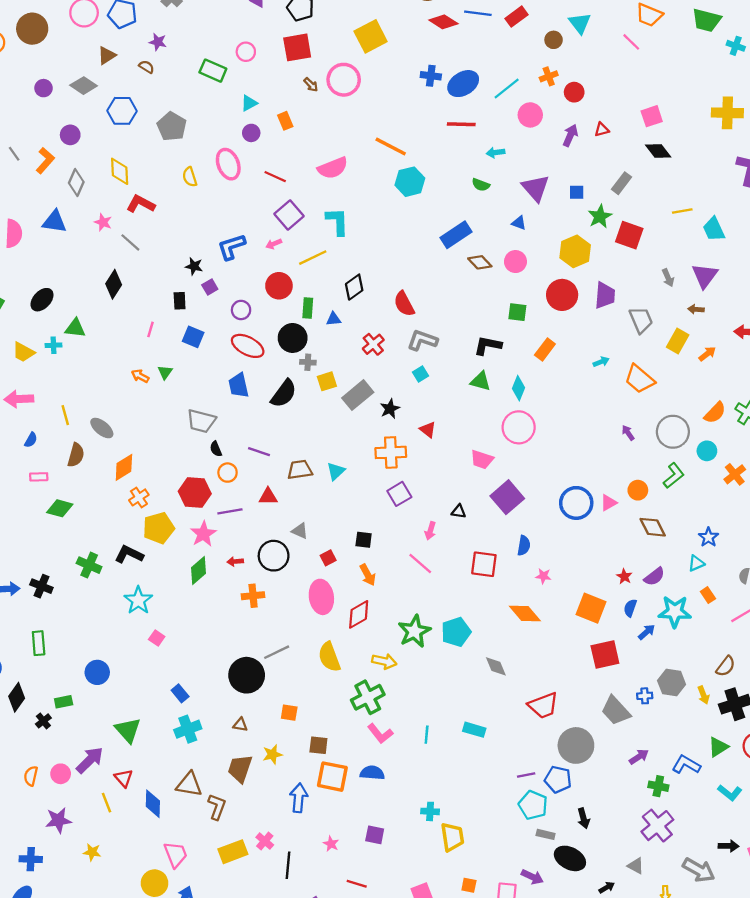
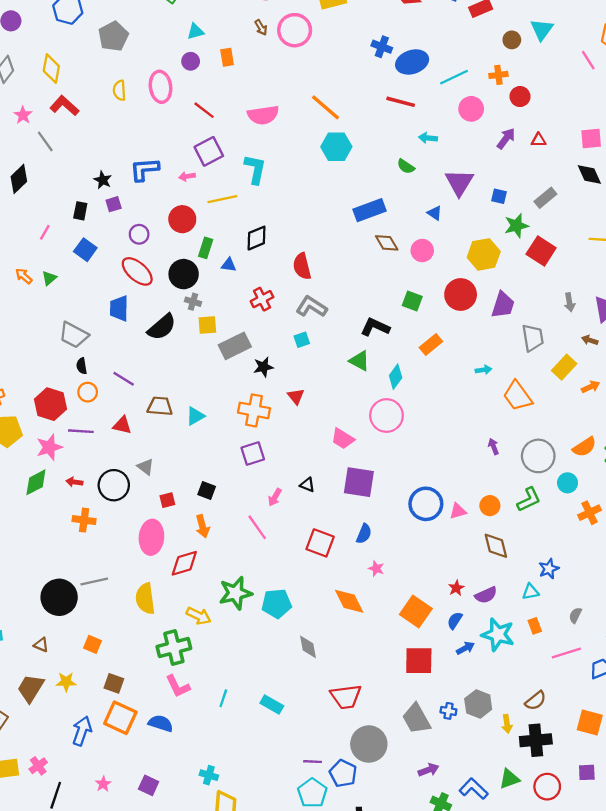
purple square: (507, 497) -> (359, 482), turned 36

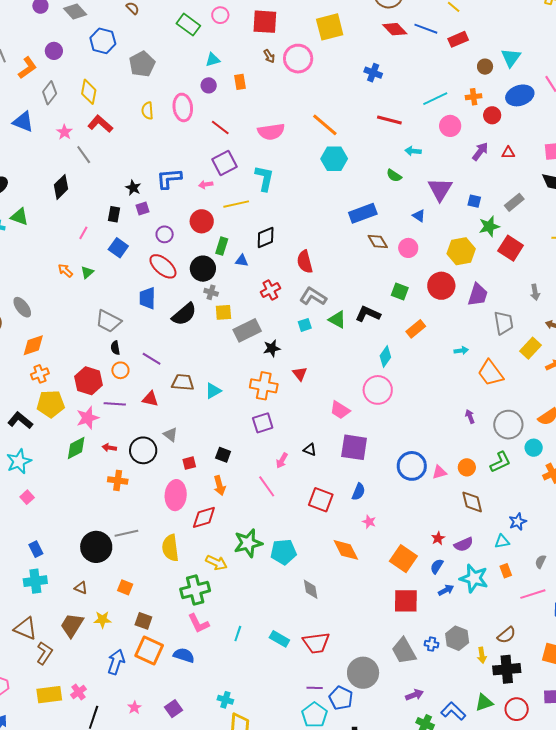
blue ellipse: (412, 62) -> (520, 95), moved
green triangle: (360, 361) -> (337, 320), moved
red trapezoid: (346, 697) -> (316, 643), moved
purple square: (149, 785) -> (174, 709), turned 30

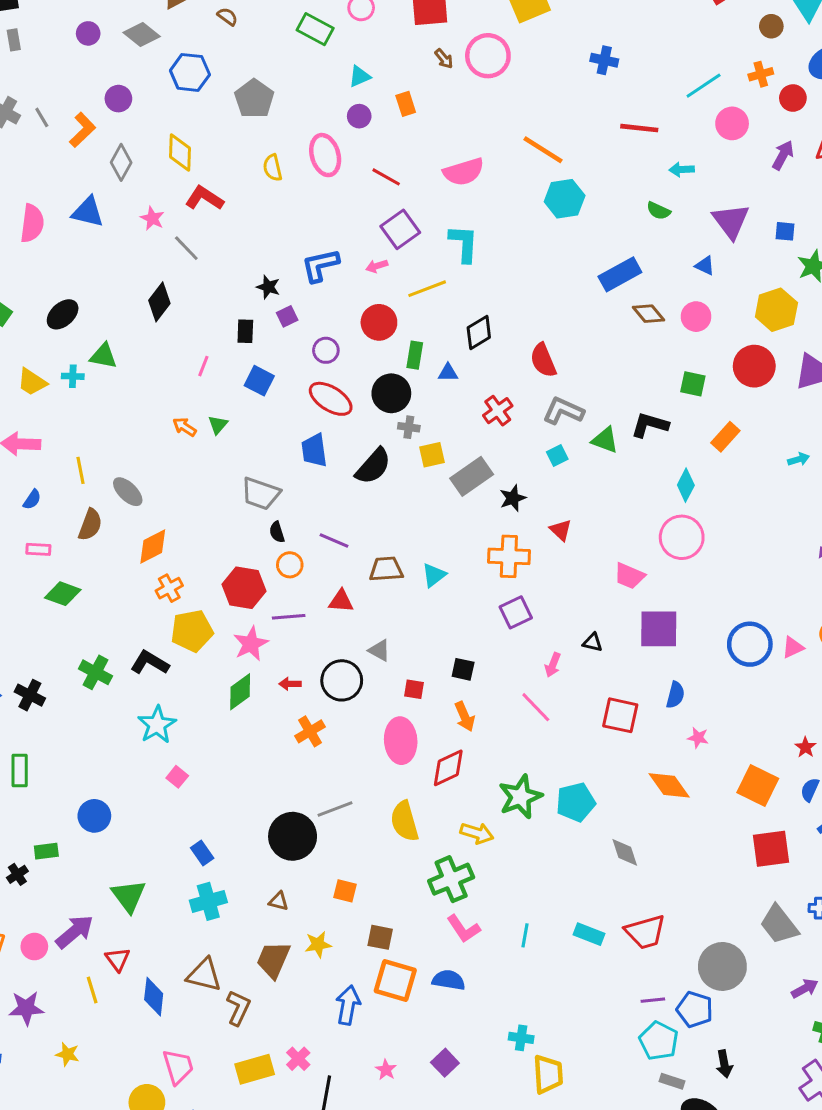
red square: (189, 463) -> (414, 689), turned 32
orange cross: (118, 480) -> (310, 731), turned -30

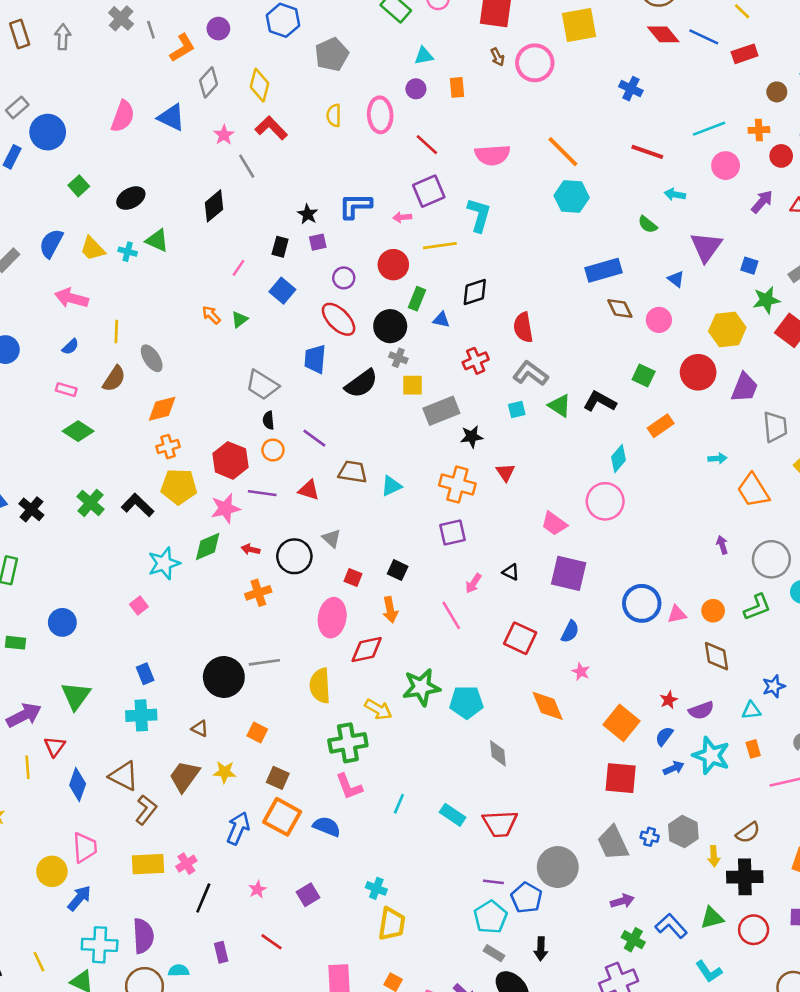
cyan star: (157, 725) -> (164, 563), moved

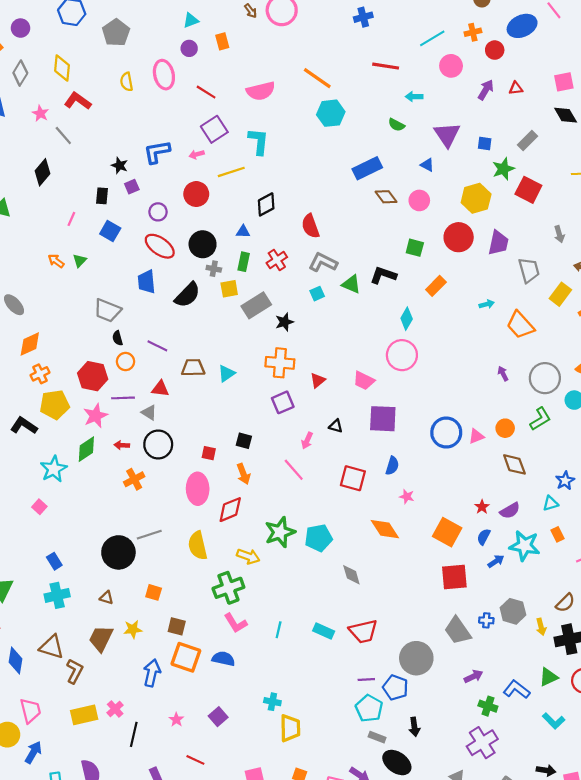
blue cross: (631, 89) -> (363, 17), turned -30
green rectangle: (417, 299) -> (244, 262), moved
red triangle: (506, 472) -> (318, 380), moved, turned 35
gray triangle: (332, 538) -> (149, 413), moved

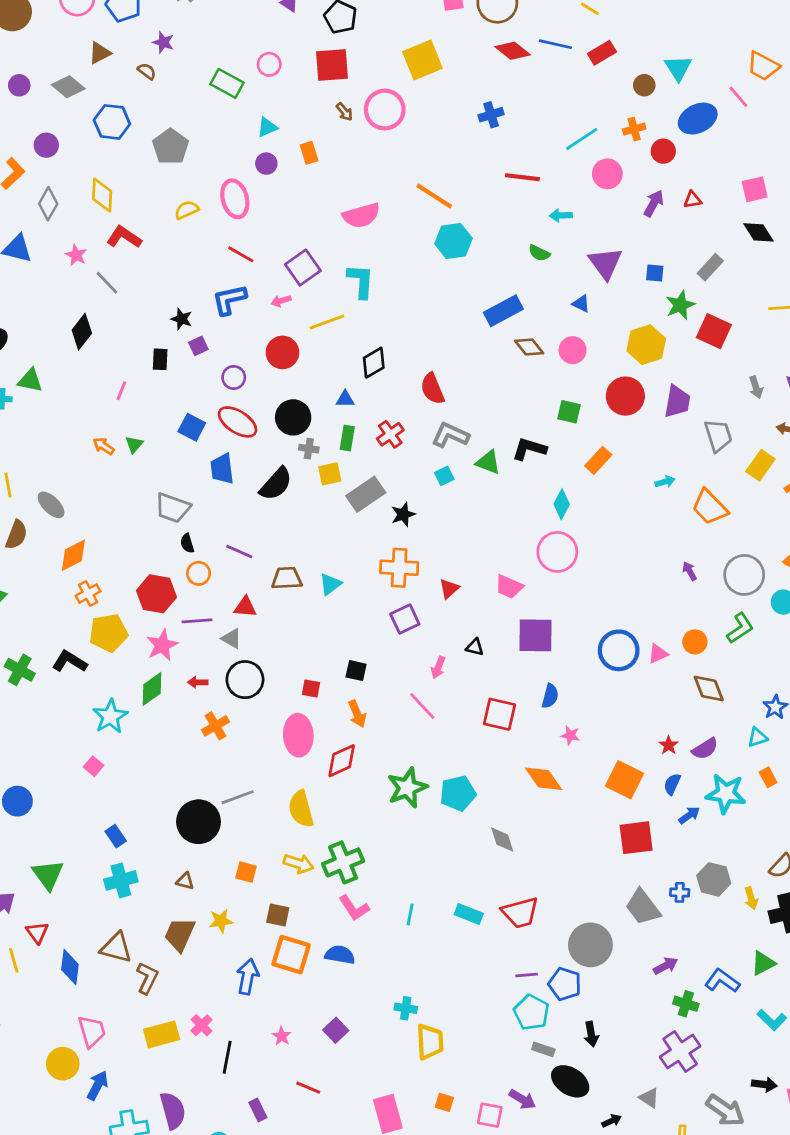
yellow semicircle: (127, 82) -> (187, 210), turned 78
red line: (206, 92) -> (241, 254), moved
blue square: (110, 231) -> (192, 427), moved
yellow arrow: (248, 556) -> (299, 864), moved

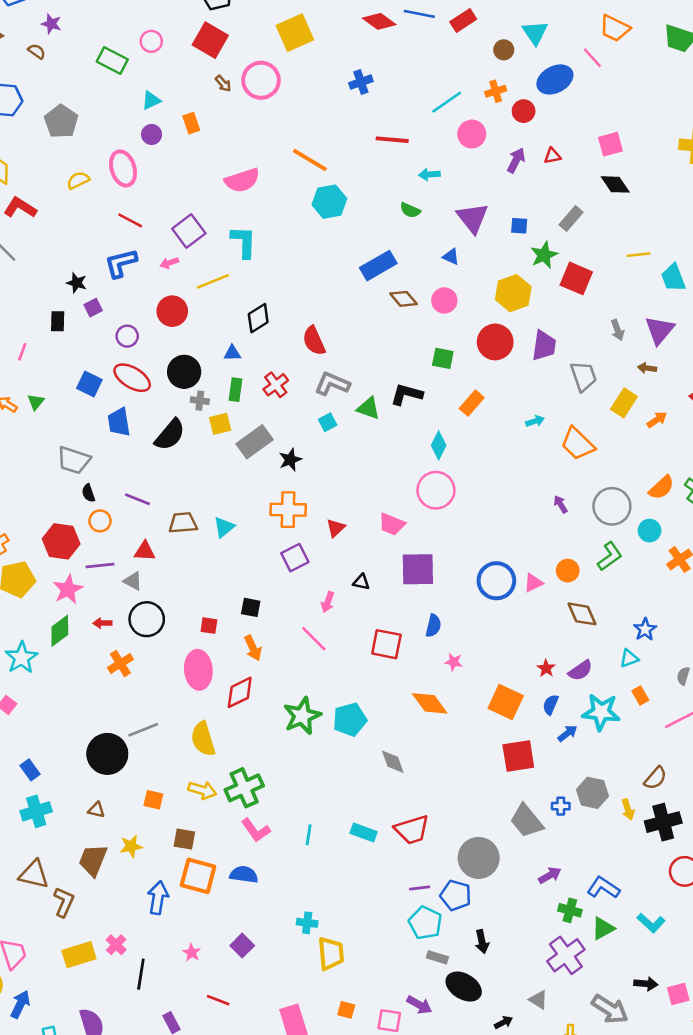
red square: (332, 65) -> (210, 40), turned 36
green triangle: (763, 963) -> (603, 928), moved

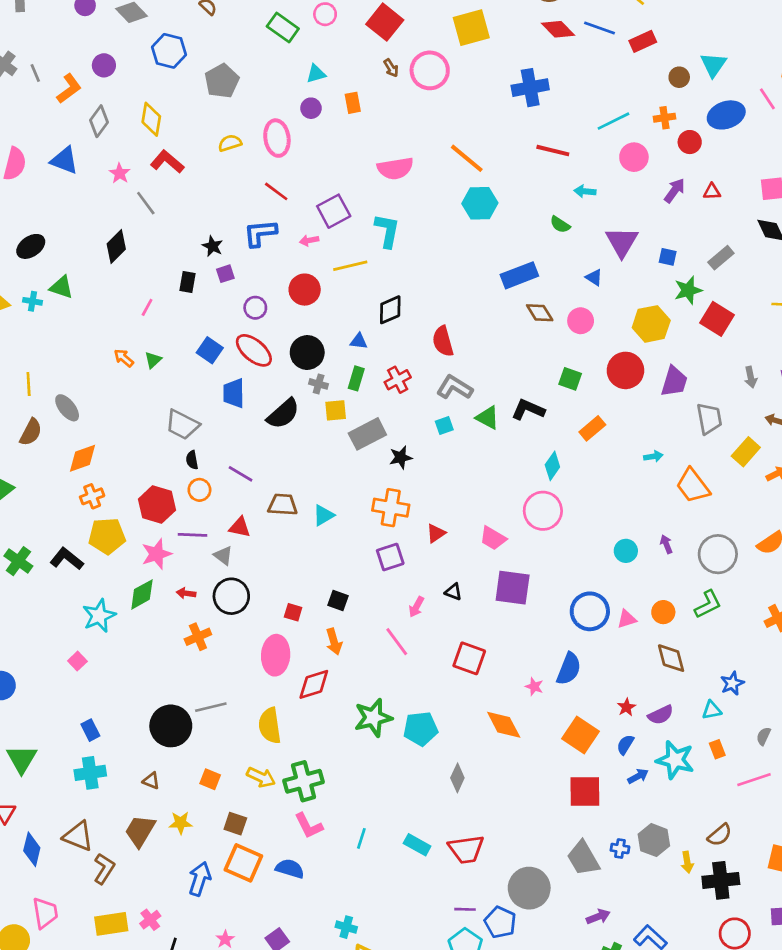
blue cross: (361, 82) -> (530, 88), size x1.5
cyan circle: (650, 531) -> (626, 551), moved
blue semicircle: (433, 626) -> (569, 669), moved, size x1.4
gray diamond: (393, 762) -> (457, 778), turned 36

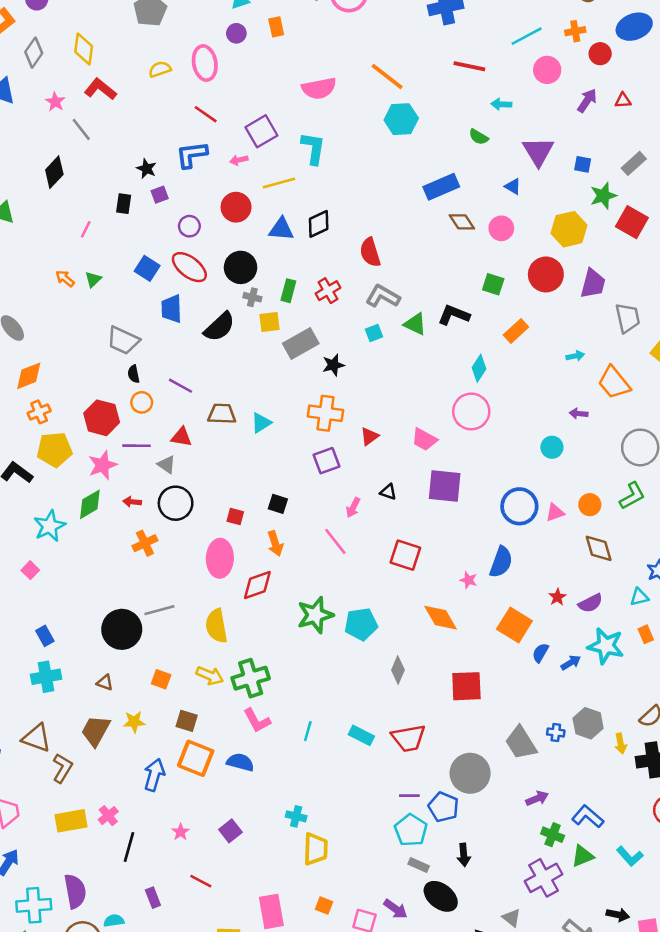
blue triangle: (359, 341) -> (281, 229), moved, size x1.5
purple arrow: (666, 544) -> (579, 414), moved, turned -60
blue semicircle: (625, 745) -> (540, 653), moved
red square: (585, 791) -> (466, 686), moved

